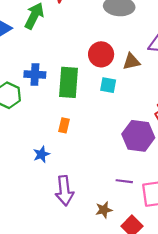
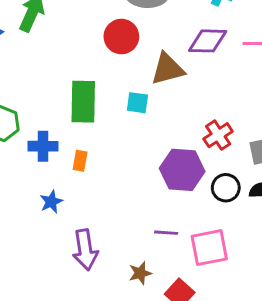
red circle: (101, 54) -> (121, 37), moved
brown triangle: (131, 62) -> (168, 69), size x1.4
blue cross: (35, 74) -> (43, 146), moved

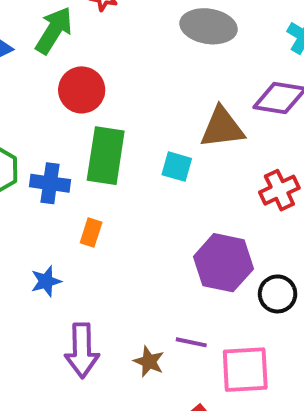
red circle: (121, 37) -> (82, 90), moved
red cross: (218, 135) -> (279, 190), moved
blue cross: (43, 146) -> (50, 183), moved
brown star: (140, 273) -> (149, 362), moved, turned 30

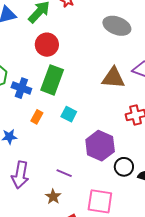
cyan square: (177, 167) -> (69, 114), moved
purple line: (191, 342) -> (64, 173), moved
brown star: (149, 362) -> (53, 197), moved

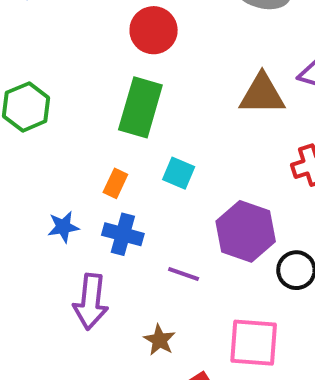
red circle: (47, 45) -> (154, 30), moved
blue cross: (21, 88) -> (123, 234), moved
purple line: (64, 173) -> (184, 274), moved

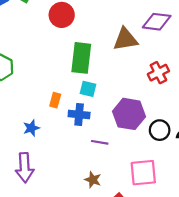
green rectangle: (140, 107) -> (81, 58), moved
blue cross: (123, 234) -> (79, 115), moved
purple arrow: (91, 302) -> (25, 168), moved

